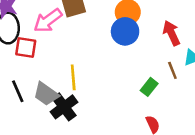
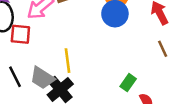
green rectangle: (149, 87) -> (128, 83), moved

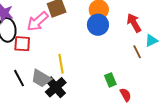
green rectangle: (128, 83) -> (110, 80), turned -56

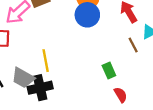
green rectangle: (110, 80) -> (109, 71), moved
black cross: (56, 87) -> (40, 88), turned 30

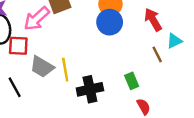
gray trapezoid: (23, 78) -> (42, 67), moved
black cross: (40, 88) -> (90, 89), moved

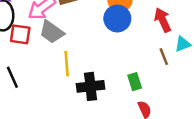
gray trapezoid: (42, 67) -> (52, 32), moved

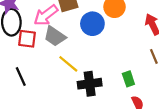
blue circle: (117, 19) -> (92, 24), moved
yellow line: (67, 64) -> (68, 64), turned -45

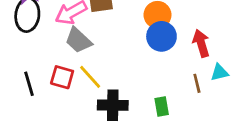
blue circle: (92, 24) -> (161, 36), moved
red square: (27, 39) -> (62, 77), moved

